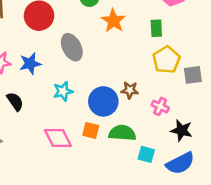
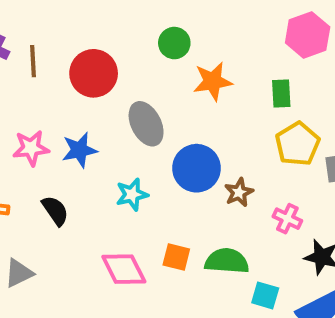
orange star: (113, 21) -> (213, 81), turned 30
brown star: (130, 90) -> (239, 192), turned -30
blue circle: (103, 101) -> (197, 168), moved

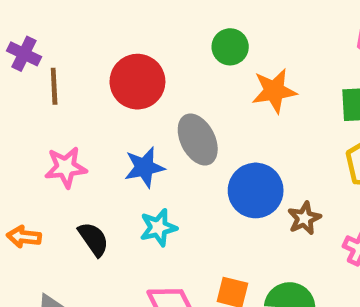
brown line: (33, 61) -> (54, 86), moved
blue star: (79, 150) -> (144, 167), moved
cyan star: (132, 194) -> (158, 228), moved

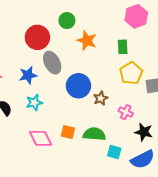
red circle: (137, 82) -> (37, 37), moved
orange star: (274, 91) -> (87, 41), turned 30

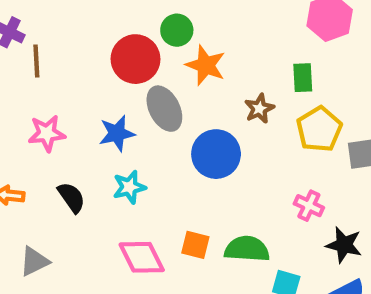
green circle: (67, 21) -> (177, 30), moved
orange star: (87, 41) -> (206, 65), moved
brown star: (101, 98) -> (259, 109), moved

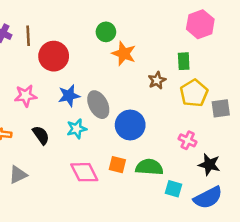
red circle: (135, 59) -> (54, 56), moved
brown line: (36, 61) -> (28, 36), moved
gray ellipse: (164, 109) -> (98, 105), moved
blue circle: (216, 154) -> (130, 125), moved

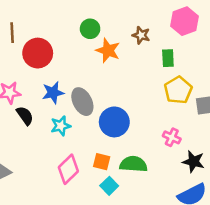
brown star: (157, 80) -> (141, 35), moved, turned -30
black semicircle: (41, 135) -> (25, 116), moved
pink diamond: (84, 172) -> (68, 169), turned 72
cyan square: (174, 189) -> (109, 186), moved, turned 30

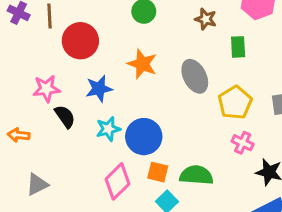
orange star: (108, 50) -> (142, 64), moved
yellow pentagon: (178, 90) -> (235, 103), moved
gray ellipse: (82, 102) -> (195, 76), moved
blue circle: (114, 122) -> (144, 137), moved

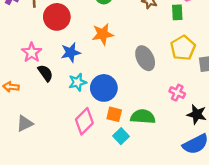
green rectangle: (238, 47) -> (177, 12), moved
orange star: (142, 64) -> (103, 34), turned -30
gray ellipse: (195, 76) -> (145, 58), moved
pink star: (46, 89) -> (32, 52), turned -30
yellow pentagon: (235, 103) -> (183, 48), moved

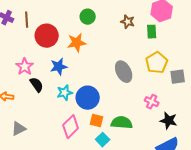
orange star: (103, 34) -> (77, 43), moved

